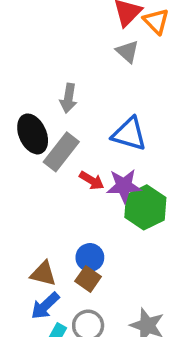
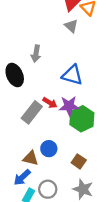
gray rectangle: (61, 152) -> (32, 112), moved
brown triangle: (43, 274) -> (31, 158), moved
brown square: (88, 279) -> (79, 161), moved

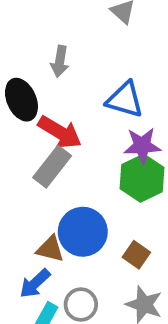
red arrow: (50, 103) -> (60, 132), moved, size x1.6
purple star: (69, 106) -> (142, 146), moved
blue circle: (49, 149) -> (83, 232), size x1.6

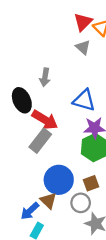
brown triangle: (50, 249) -> (48, 201), moved, turned 30
brown square: (136, 255) -> (91, 183), moved, turned 35
gray circle: (81, 305) -> (81, 203), moved

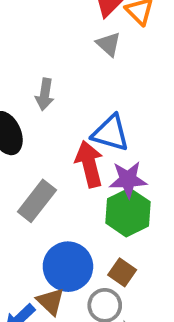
red arrow: (45, 120) -> (89, 164), moved, turned -135
brown square: (91, 183) -> (122, 272), turned -35

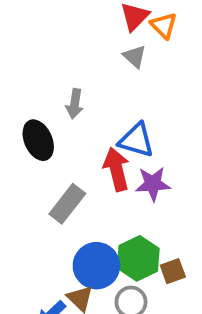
green hexagon: (128, 212) -> (138, 258), moved
brown square: (122, 272) -> (173, 271), moved, turned 35

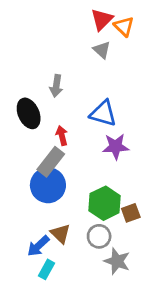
red arrow: (116, 169) -> (62, 135), moved, size x0.6
blue circle: (96, 266) -> (48, 185), moved

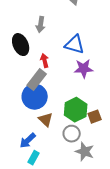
brown triangle: (60, 234) -> (46, 120), moved

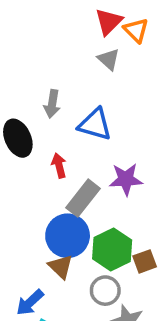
blue triangle: (75, 45) -> (95, 124), moved
gray rectangle: (37, 80) -> (83, 198), moved
blue circle: (35, 97) -> (68, 236), moved

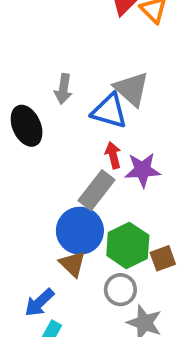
gray triangle: (109, 59) -> (131, 89), moved, size x1.5
red arrow: (59, 166) -> (113, 155), moved

